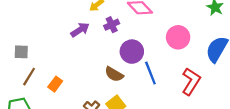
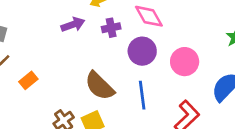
purple circle: (132, 52) -> (142, 51), moved
brown semicircle: (114, 74) -> (100, 86), size x1.4

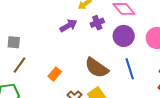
orange rectangle: (28, 80) -> (55, 74), moved

